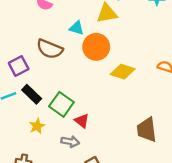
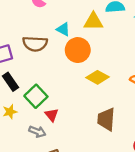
brown semicircle: (50, 49) -> (35, 44), turned -30
brown trapezoid: (147, 130) -> (106, 119), moved

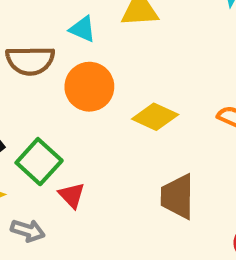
orange circle: (78, 50) -> (89, 87), moved
gray arrow: (37, 132) -> (28, 230), moved

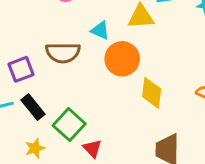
orange circle: (89, 87) -> (122, 59), moved
yellow diamond: (155, 117) -> (152, 93), turned 72

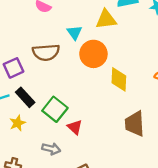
cyan triangle: (100, 30) -> (74, 32), turned 35
yellow star: (35, 148) -> (17, 123), moved

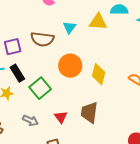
orange circle: (93, 54) -> (70, 66), moved
brown trapezoid: (135, 124) -> (89, 112), moved
red triangle: (75, 127) -> (61, 117), moved

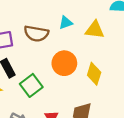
yellow triangle: (98, 22) -> (95, 30), moved
cyan triangle: (69, 27) -> (66, 23), turned 32

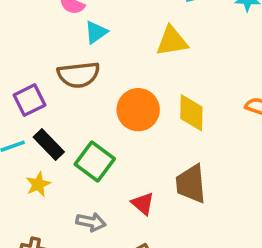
cyan triangle: (66, 23) -> (96, 32), moved

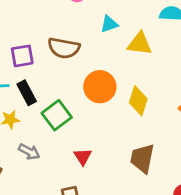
cyan triangle: (96, 32) -> (109, 24), moved
brown trapezoid: (191, 184) -> (142, 158), moved
gray arrow: (91, 222) -> (29, 152), moved

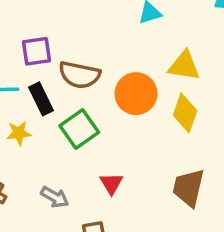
yellow triangle: (140, 44) -> (184, 66), moved
brown semicircle: (64, 48) -> (80, 75), moved
gray arrow: (29, 152) -> (55, 197), moved

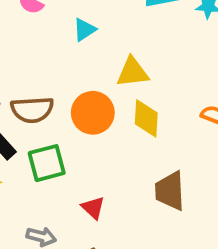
green square: (79, 129) -> (47, 163), turned 36

